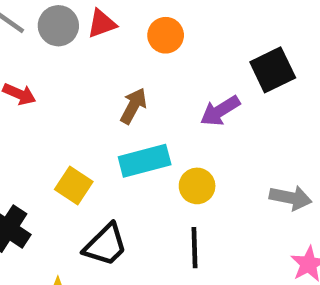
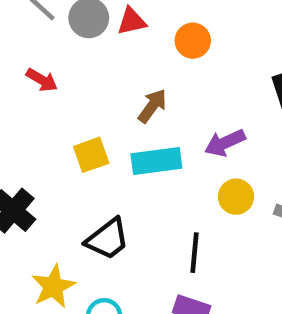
purple arrow: (220, 111) -> (225, 143), moved
yellow square: (74, 186) -> (91, 155), moved, turned 30
yellow circle: (197, 186) -> (236, 197), moved

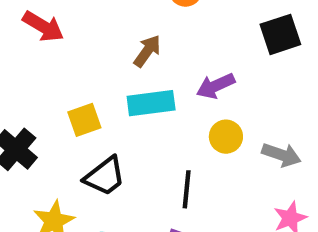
red arrow: (42, 80) -> (43, 26), size x1.4
yellow square: (91, 155) -> (84, 120), moved

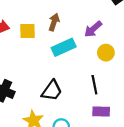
yellow square: (84, 120) -> (27, 31), moved, turned 35

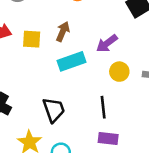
black trapezoid: (52, 91) -> (54, 110), turned -60

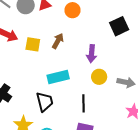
purple arrow: (107, 43) -> (92, 54), turned -54
cyan rectangle: (71, 61) -> (58, 77), moved

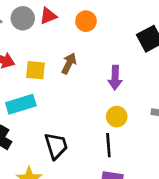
cyan rectangle: (58, 77) -> (21, 104), moved
yellow circle: (99, 77) -> (117, 117), moved

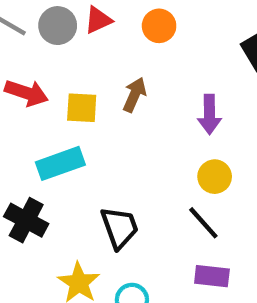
black line: (108, 145) -> (203, 223), turned -35

